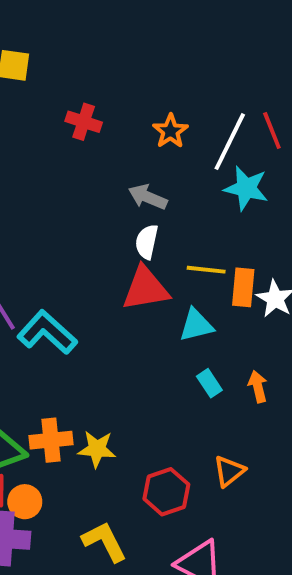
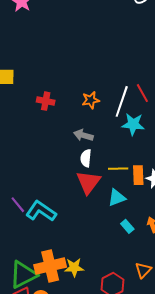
orange star: (170, 131) -> (91, 100), turned 30
red triangle: (146, 288) -> (88, 182), turned -36
orange cross: (51, 440) -> (50, 266), size x1.4

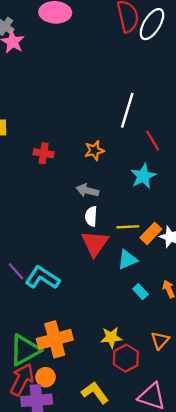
white line: (122, 101) -> (127, 110), moved
cyan star: (133, 124) -> (143, 176), turned -30
orange rectangle: (138, 175) -> (151, 233), turned 48
yellow star: (74, 267) -> (111, 337), moved

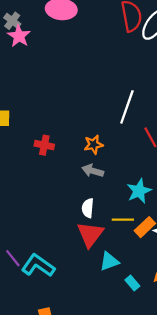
cyan star: (143, 176) -> (139, 191), moved
gray arrow: (87, 190) -> (93, 171), moved
cyan triangle: (127, 260) -> (109, 261), moved

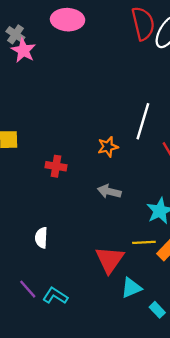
orange star: (94, 145) -> (108, 147), moved
white semicircle: (88, 208) -> (41, 238), moved
cyan L-shape: (38, 266) -> (55, 296), size x0.7

